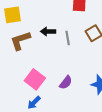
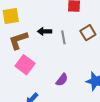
pink square: (35, 79) -> (25, 65), moved

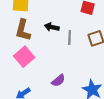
brown L-shape: (18, 40) -> (23, 30), turned -70

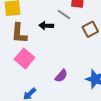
gray line: (70, 37) -> (64, 14), moved, turned -48

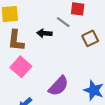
purple semicircle: (61, 76) -> (59, 86), size x1.5

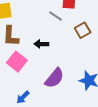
black arrow: (44, 33) -> (41, 44), moved

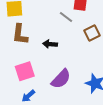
pink square: (17, 62) -> (25, 71), moved, turned 30

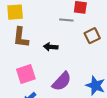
gray line: (66, 17) -> (66, 20), turned -32

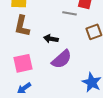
purple semicircle: (62, 81) -> (62, 59), moved

